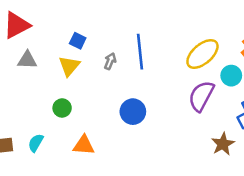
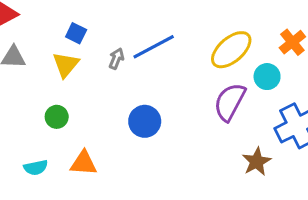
blue line: (140, 52) -> (154, 47), turned 68
cyan semicircle: (36, 143) -> (36, 168), moved, turned -132

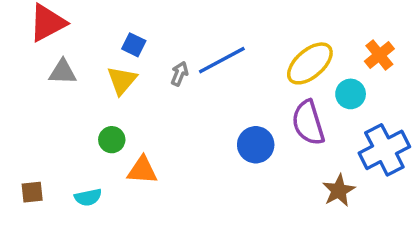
purple semicircle: (230, 102) -> (308, 123), turned -45
blue circle: (145, 121) -> (256, 145), moved
orange triangle: (84, 163) -> (142, 170), moved

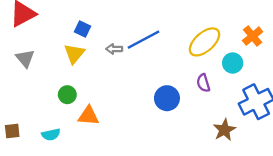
gray triangle: (63, 72) -> (25, 58), moved, turned 48
gray arrow: (180, 74) -> (114, 49), turned -112
purple semicircle: (308, 123) -> (203, 83), size x0.6

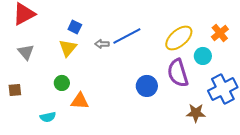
purple semicircle: (203, 83) -> (178, 73), size x1.8
brown star: (224, 130) -> (196, 113), turned 30
brown square: (12, 131) -> (15, 90), moved

